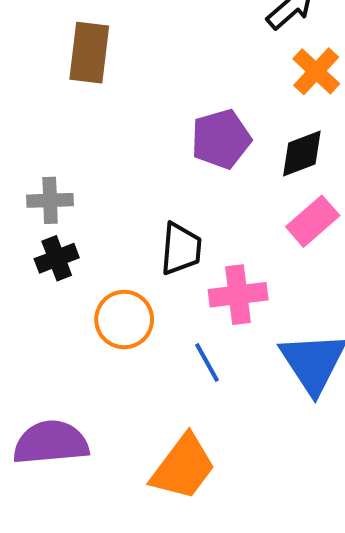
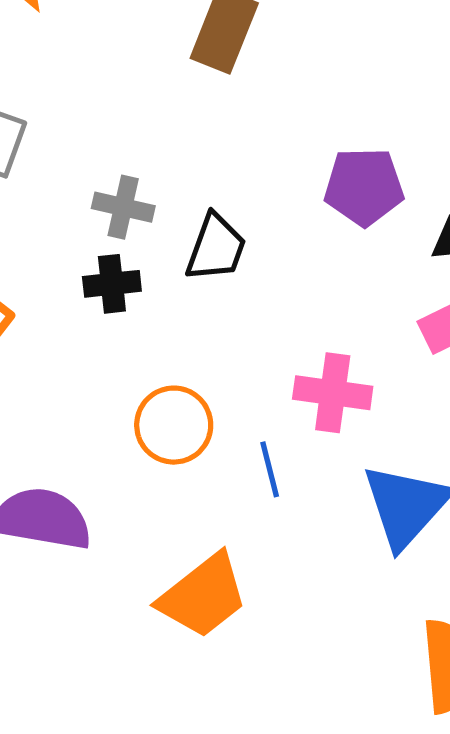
black trapezoid: (181, 249) -> (216, 248), moved
orange circle: (124, 319) -> (174, 425), moved

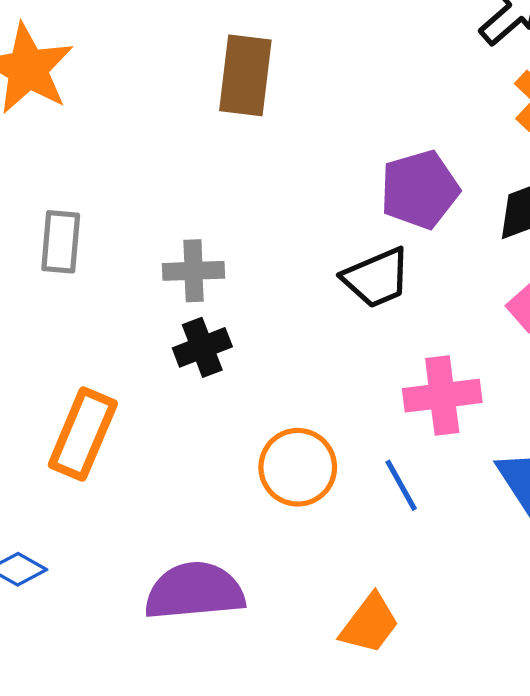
black trapezoid: (216, 248) -> (377, 278), moved, turned 62
orange trapezoid: (203, 596) -> (370, 624), size x0.7

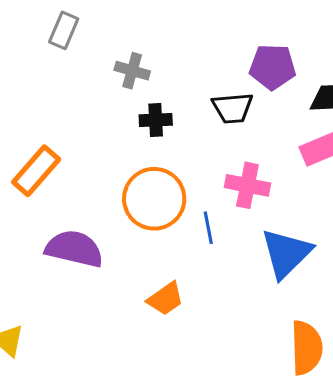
black cross: (202, 347) -> (156, 120), moved
orange rectangle: (83, 434) -> (36, 171), moved
orange circle: (298, 467) -> (154, 199), size x1.4

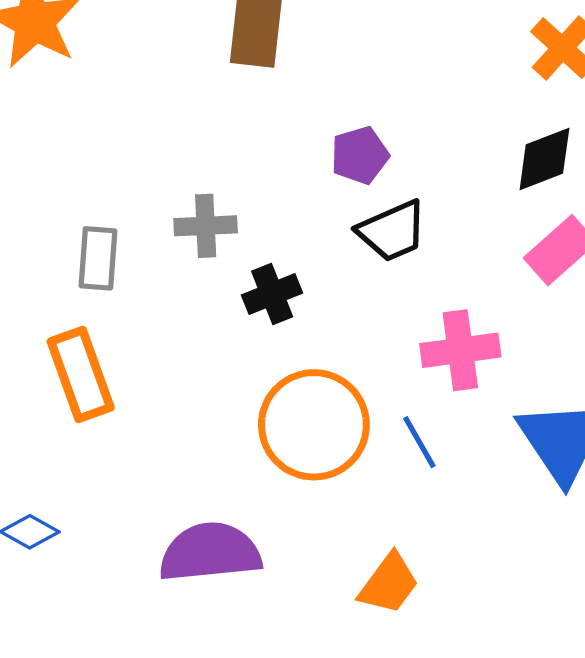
gray rectangle: (64, 30) -> (98, 258), moved
purple pentagon: (273, 67) -> (360, 155), moved, size x0.7
orange rectangle: (36, 171) -> (81, 374), moved, turned -42

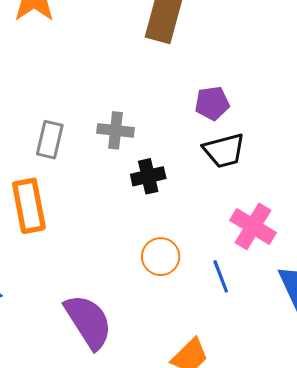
pink cross: (460, 350) -> (253, 226), turned 30
orange circle: (314, 425) -> (161, 257), size x0.6
purple semicircle: (210, 552) -> (88, 322), turned 54

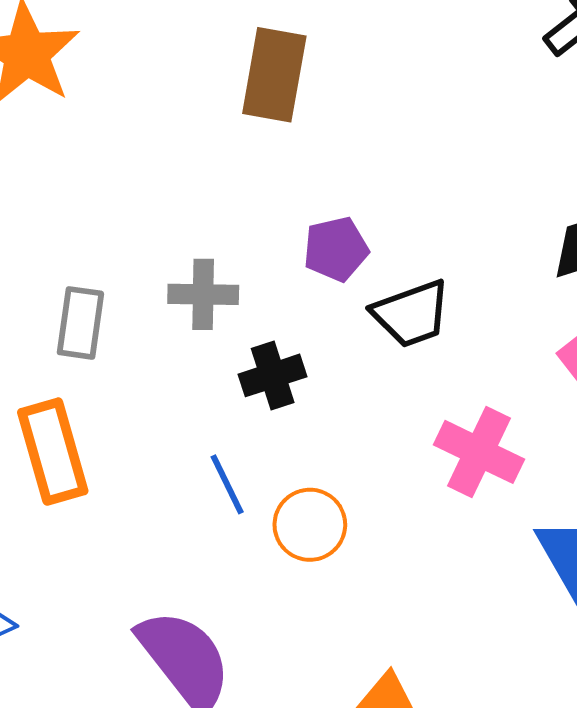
purple pentagon: (212, 103) -> (336, 249), moved
blue line: (221, 276) -> (227, 484), moved

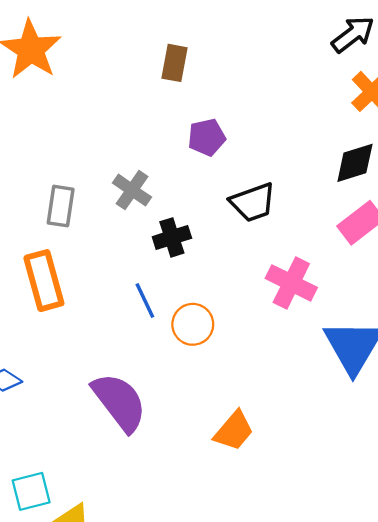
brown rectangle: (274, 75) -> (174, 63), size x0.7
purple pentagon: (336, 249) -> (207, 137), moved
gray cross: (203, 294) -> (132, 190), turned 33

